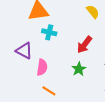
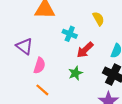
cyan cross: (49, 32) -> (70, 34), moved

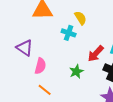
yellow semicircle: (98, 19) -> (80, 18), moved
red arrow: (85, 50) -> (96, 54), moved

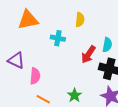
yellow semicircle: (80, 18) -> (80, 20), moved, turned 48
green star: (76, 71) -> (74, 95), moved

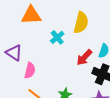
yellow semicircle: (80, 20) -> (81, 23), size x1.5
cyan cross: (58, 38) -> (57, 37), turned 32

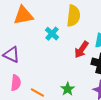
pink semicircle: (30, 70) -> (16, 83), moved

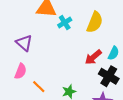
cyan cross: (52, 34) -> (65, 23), moved

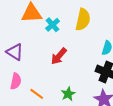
red arrow: (93, 57) -> (59, 56), moved

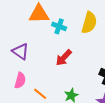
cyan cross: (53, 25) -> (59, 26), turned -32

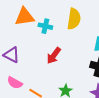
pink semicircle: (20, 80) -> (15, 83), turned 112

